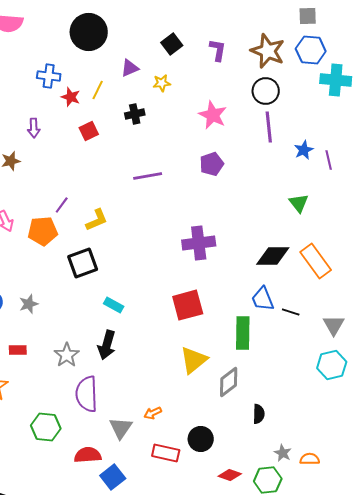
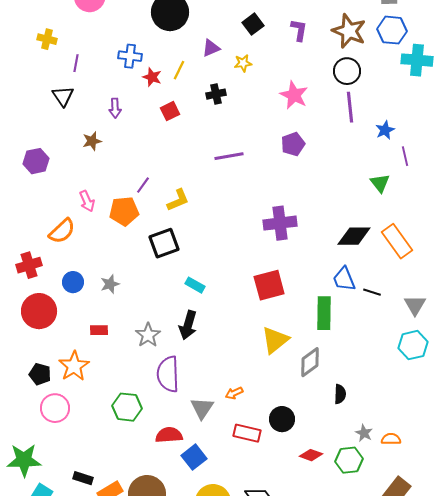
purple line: (329, 160) -> (405, 156), moved

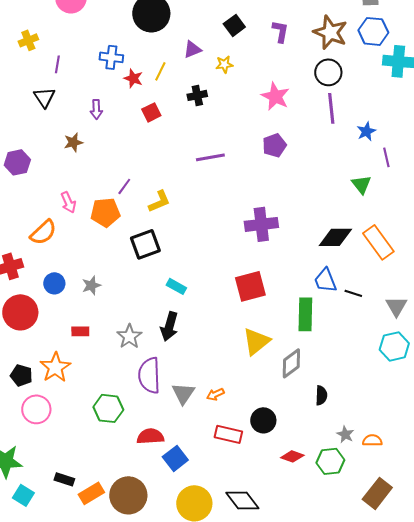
yellow cross: (47, 39) -> (28, 40), turned -36
gray triangle: (202, 408) -> (183, 393), moved

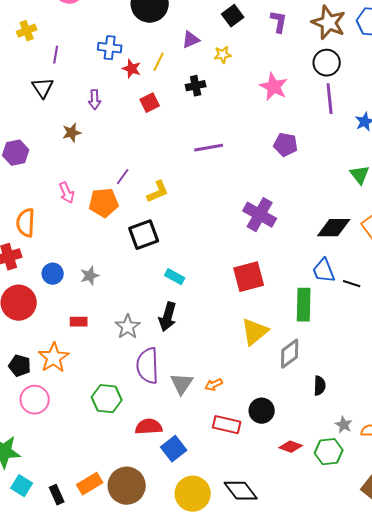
purple pentagon: (274, 145) -> (286, 145), moved, turned 30
purple cross: (261, 224) -> (260, 215), turned 36
orange semicircle: (43, 232) -> (26, 223), moved, turned 136
black rectangle: (64, 479) -> (57, 495), moved, turned 48

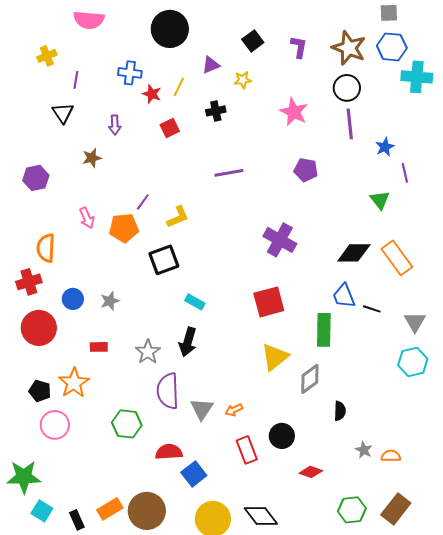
red rectangle: (227, 425) -> (247, 450), turned 56
green hexagon: (329, 452) -> (352, 510), moved

